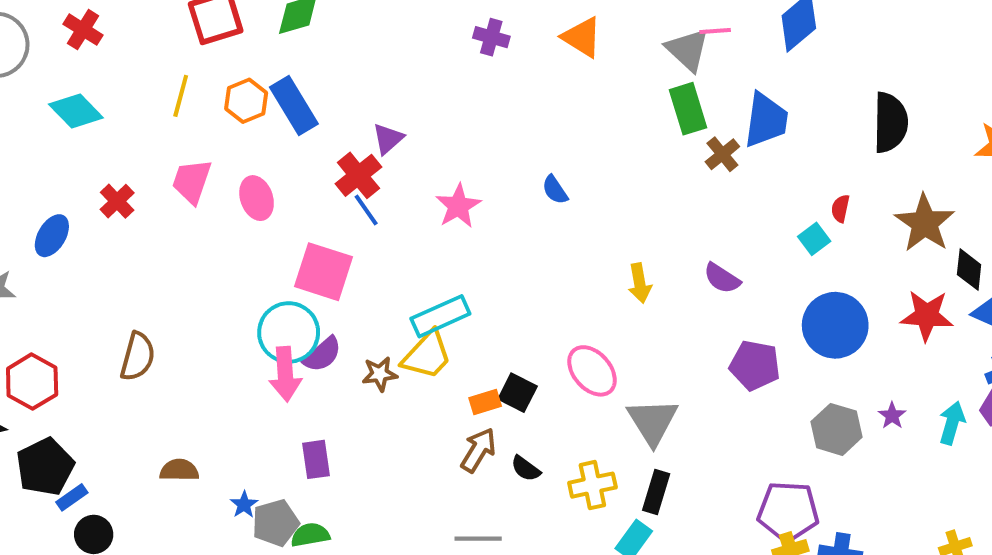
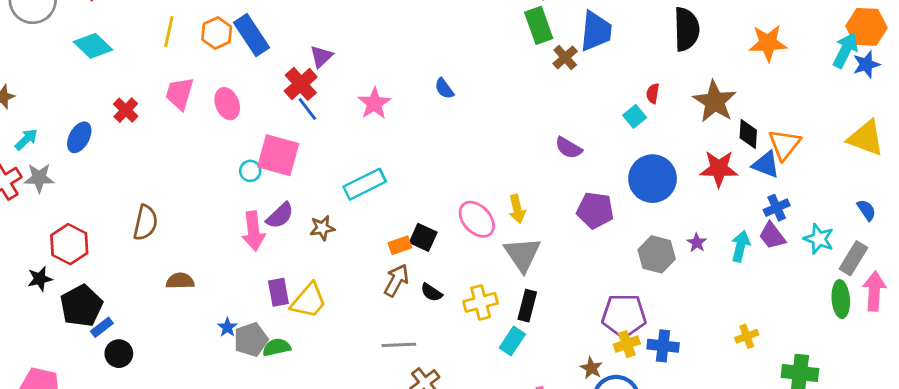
yellow arrow: (640, 283) -> (517, 209), moved
cyan circle: (289, 332) -> (250, 171), moved, size x0.5
yellow trapezoid: (427, 355) -> (309, 301), moved
brown semicircle: (179, 470) -> (180, 281), moved

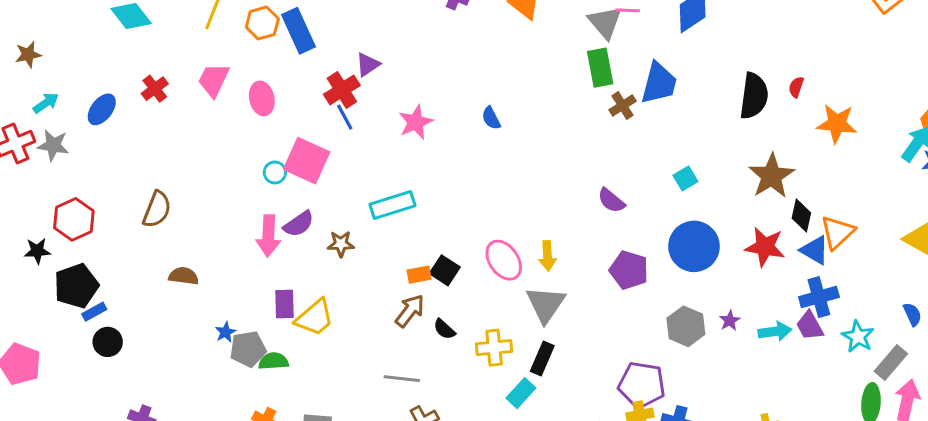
red semicircle: (653, 93) -> (796, 87), moved
blue cross: (777, 208) -> (819, 297), size x1.4
cyan arrow: (741, 246) -> (775, 331), turned 60

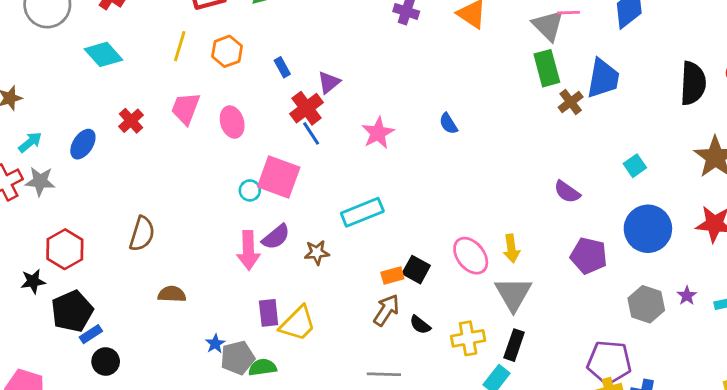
blue rectangle: (299, 31) -> (282, 67), moved, size x0.5

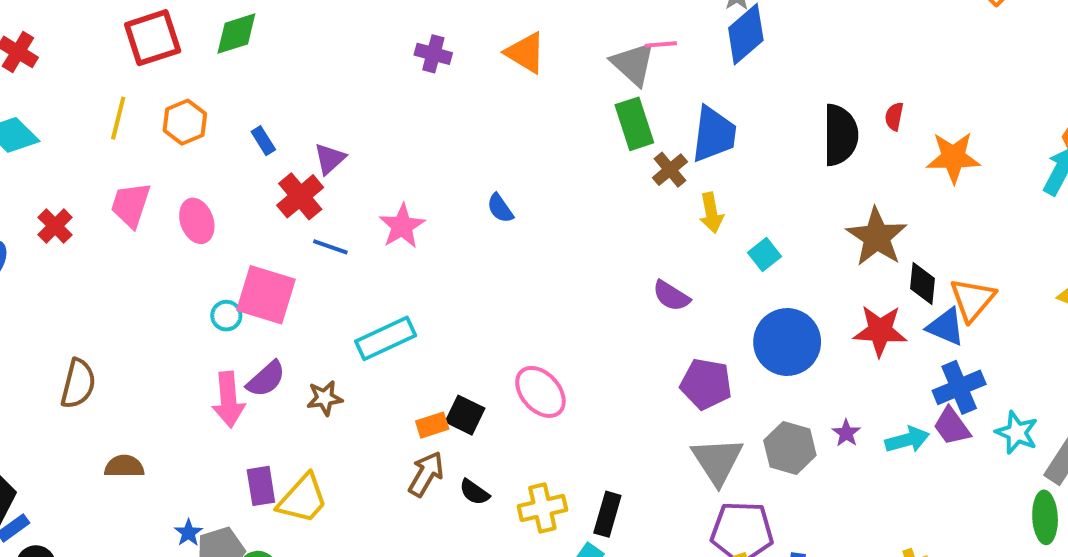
blue line: (311, 133) -> (330, 247), moved, turned -35
yellow arrow: (511, 248) -> (711, 213), moved
gray triangle: (513, 294) -> (717, 461), moved

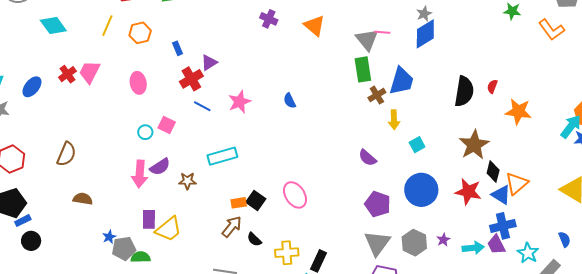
pink trapezoid: (131, 205) -> (90, 72), moved
pink square: (266, 295) -> (167, 125), size x0.6

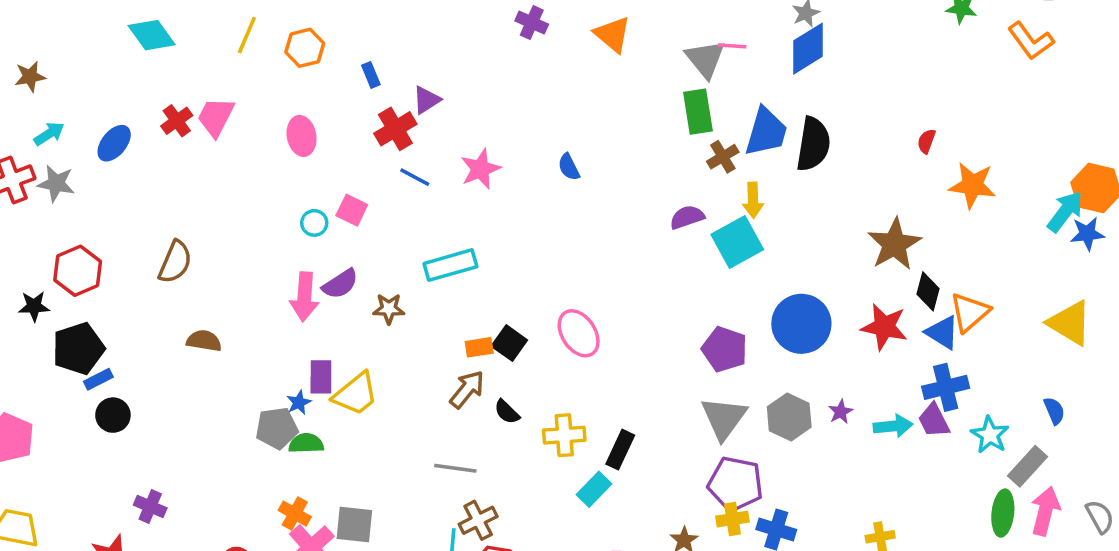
black semicircle: (464, 91) -> (813, 144), moved
cyan square: (417, 145) -> (737, 242), moved, size x1.8
purple semicircle: (367, 158) -> (687, 217), moved, turned 120
blue star: (109, 237) -> (299, 402), moved

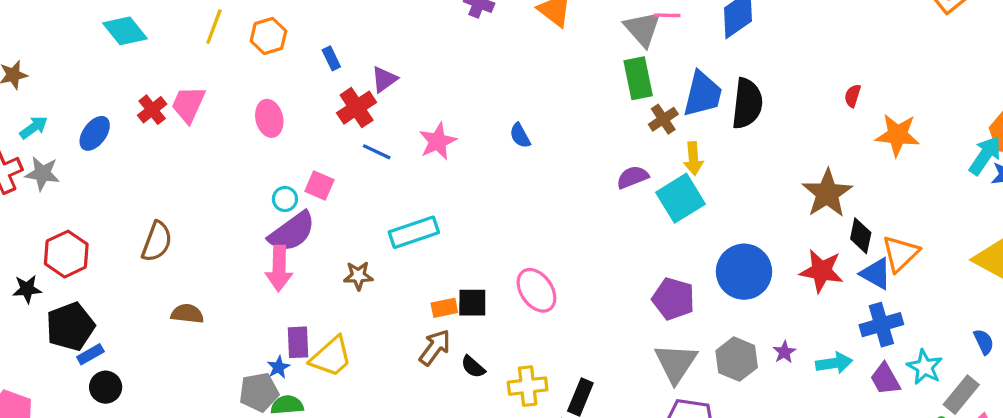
purple semicircle: (340, 284) -> (292, 232), moved, size x1.4
black square: (509, 343) -> (472, 303), turned -32
purple trapezoid: (934, 420) -> (885, 379), moved

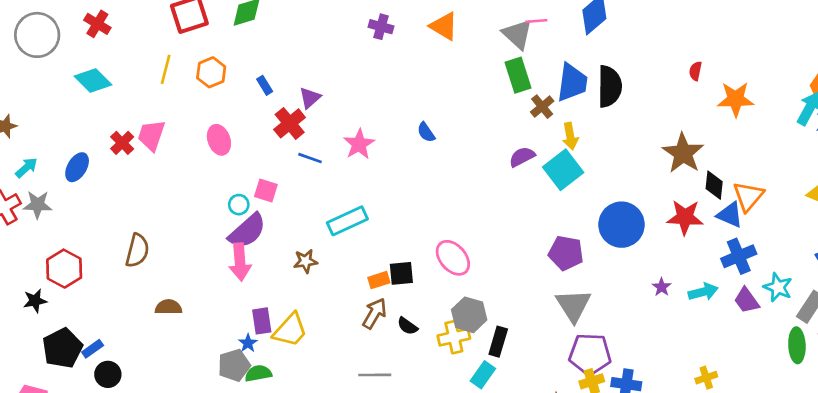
black pentagon: (70, 327) -> (62, 348), moved
gray hexagon: (737, 359) -> (469, 315), moved

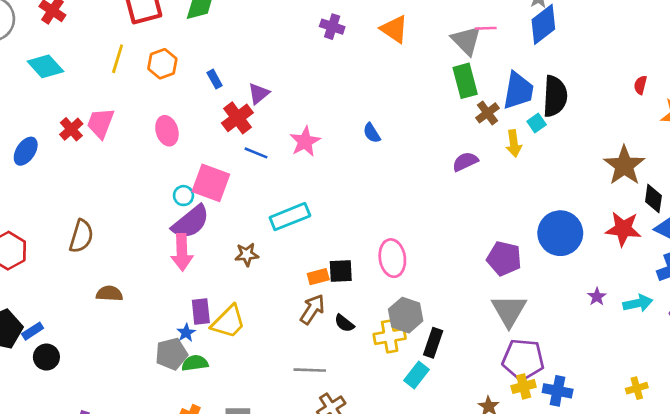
cyan square: (563, 170) -> (537, 123), moved, size x0.5
pink square: (266, 191) -> (211, 183), size x1.6
pink ellipse: (453, 258) -> (392, 258), turned 30

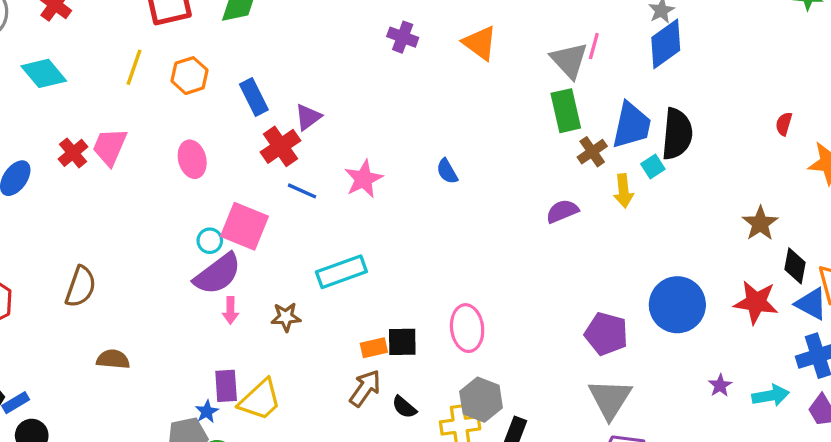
pink line: (486, 28) -> (594, 46), turned -75
blue rectangle: (215, 79) -> (254, 97), size x1.5
brown star: (624, 166) -> (760, 223), size x0.7
pink arrow: (182, 252) -> (230, 310), moved, size x0.6

